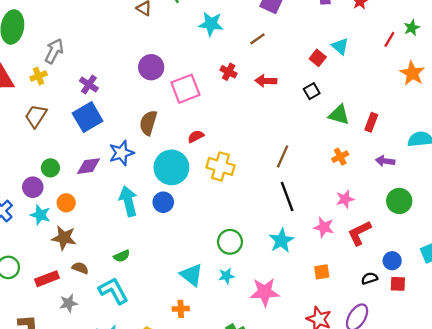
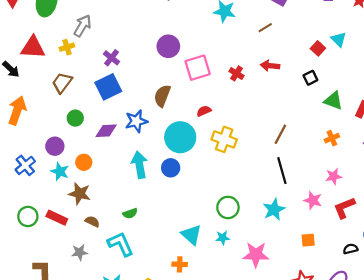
red cross: (229, 72) -> (236, 73), moved
green circle: (50, 168) -> (75, 118), moved
red rectangle: (47, 279) -> (57, 218), moved, turned 42

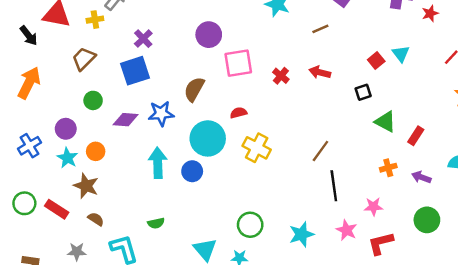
orange cross: (332, 138) -> (388, 168), moved
black line: (282, 171) -> (334, 186), moved
green semicircle: (130, 213) -> (156, 223), moved

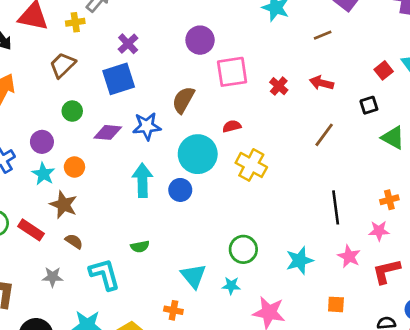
brown line: (320, 151) -> (324, 135), moved
orange cross: (388, 168) -> (389, 200), moved

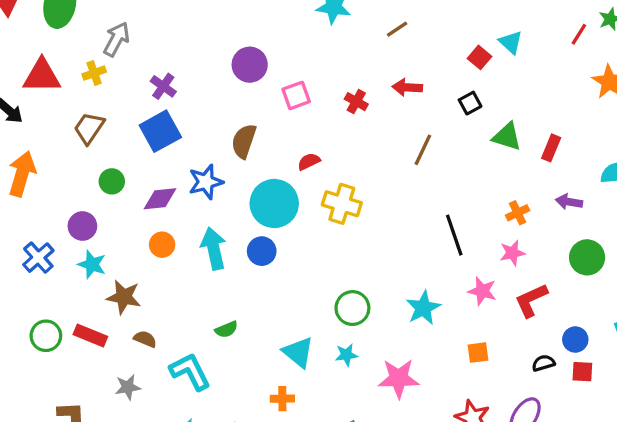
pink square: (232, 72) -> (296, 95), size x0.7
orange circle: (74, 167) -> (162, 245), moved

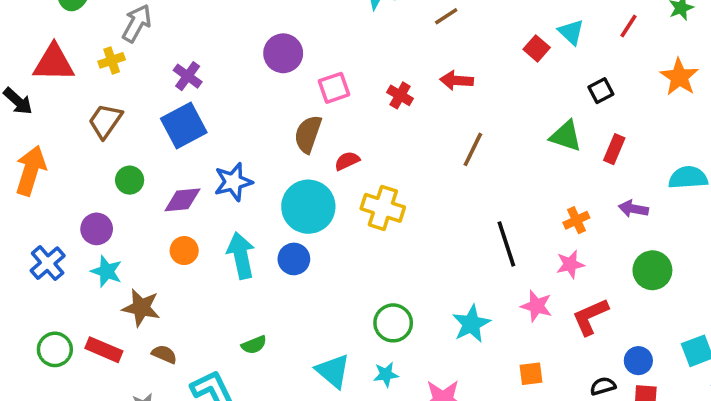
red line: (579, 34) -> (629, 26), moved
black square: (470, 103) -> (601, 91), moved
brown semicircle: (244, 141) -> (308, 134), moved

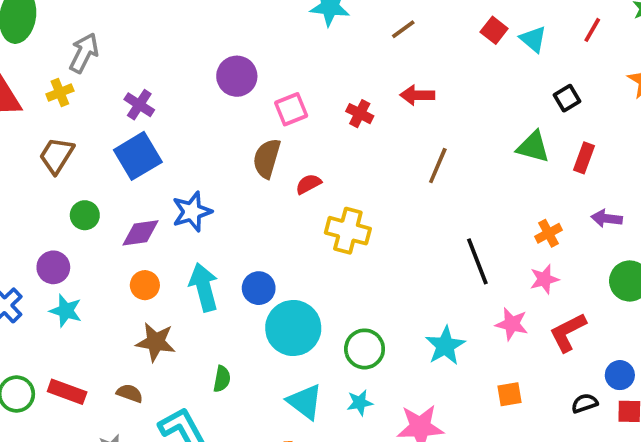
red square: (537, 48) -> (494, 30), moved
cyan circle: (308, 207) -> (293, 328), moved
brown star: (141, 308) -> (156, 342), moved
green semicircle: (254, 345) -> (222, 379), turned -55

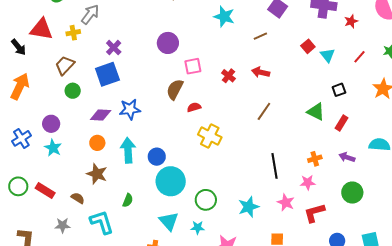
green circle: (85, 215) -> (73, 91), moved

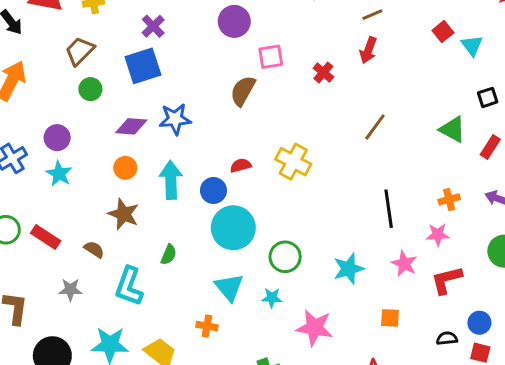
red arrow: (261, 72) -> (368, 50), moved, turned -84
red semicircle: (194, 107) -> (241, 165), moved
cyan L-shape: (102, 222) -> (129, 286), turned -144

